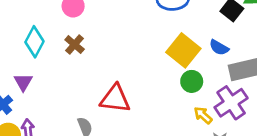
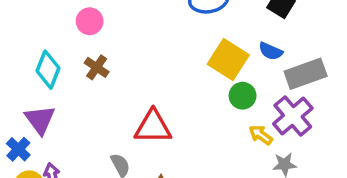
purple triangle: (23, 82) -> (40, 120), size x1.4

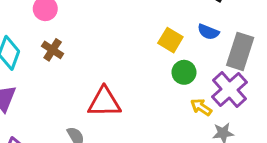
yellow square: (228, 59) -> (170, 40), size x0.7
gray rectangle: (306, 74) -> (240, 51), turned -51

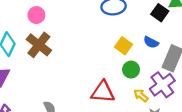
brown cross: (53, 50) -> (39, 45), size x1.6
red triangle: (104, 102) -> (103, 92), moved

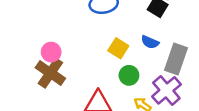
pink circle: (36, 15) -> (51, 52), moved
brown cross: (39, 45) -> (50, 73), moved

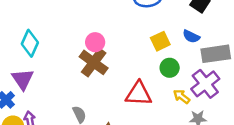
yellow square: (118, 48) -> (160, 41), turned 30
gray rectangle: (176, 59) -> (216, 54), turned 60

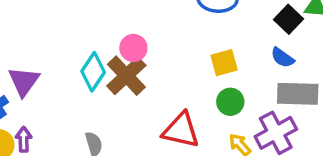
blue semicircle: (191, 36) -> (282, 58), moved
cyan diamond: (30, 43) -> (93, 72), moved

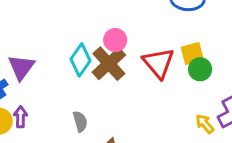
green circle: (230, 102) -> (200, 69), moved
red triangle: (181, 130) -> (158, 63), moved, turned 36

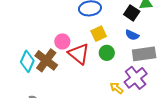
pink circle: (115, 40) -> (62, 41), moved
yellow square: (192, 54) -> (99, 34), moved

